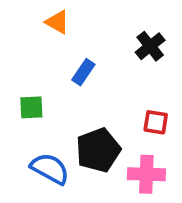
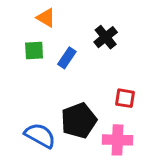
black cross: (150, 46) -> (106, 37), moved
green square: (31, 107) -> (34, 50), moved

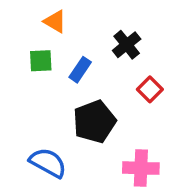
red square: (125, 98) -> (150, 89), moved, turned 36
black pentagon: (79, 121) -> (94, 122), moved

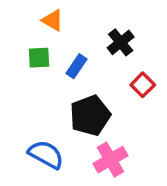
pink cross: (141, 168) -> (110, 160), moved, turned -32

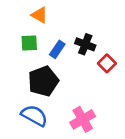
black cross: (121, 42) -> (85, 44), moved, turned -30
black pentagon: (90, 115) -> (43, 81), moved

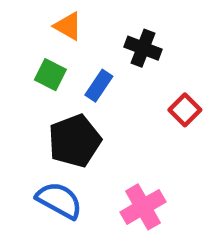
green square: (29, 43) -> (50, 75), turned 30
black cross: (85, 44) -> (143, 48), moved

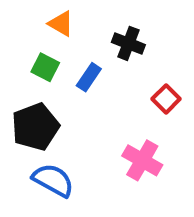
black pentagon: (75, 141) -> (35, 127), moved
pink cross: (143, 207) -> (142, 160), moved, turned -30

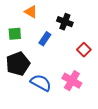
green square: (45, 67) -> (15, 34), moved, turned -32
blue semicircle: (53, 180) -> (41, 83), moved

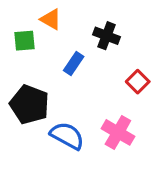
green square: (15, 34) -> (25, 41), moved
black pentagon: (18, 64) -> (29, 105), turned -30

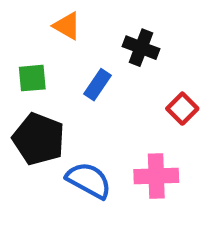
green square: (25, 41) -> (32, 78), moved
pink cross: (118, 132) -> (156, 176), turned -32

